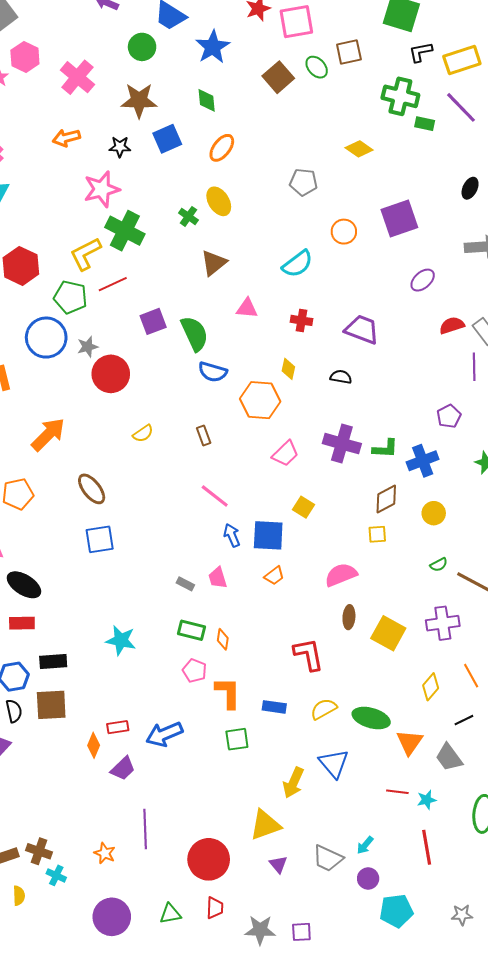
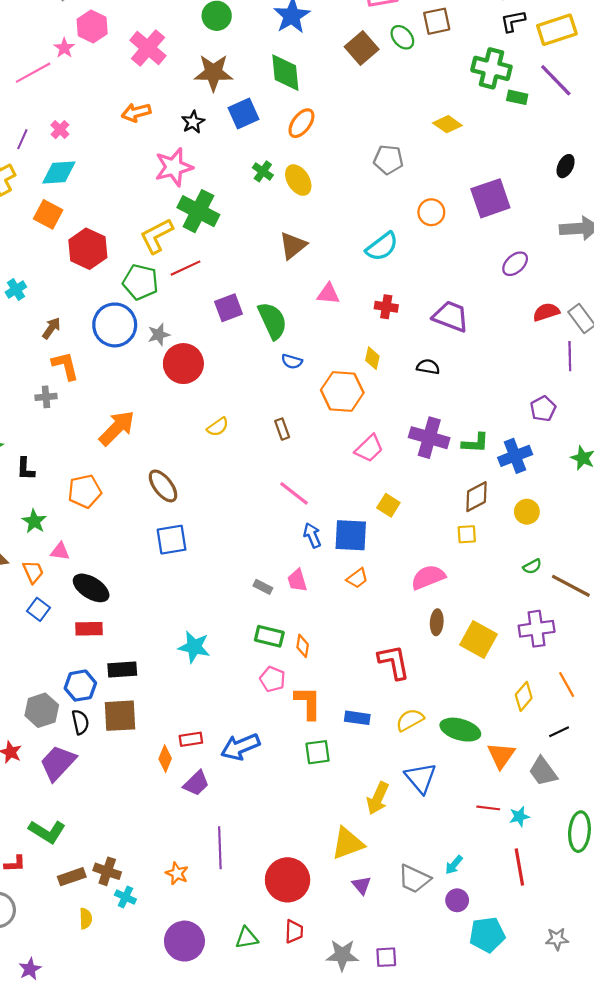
green diamond: (207, 100) -> (285, 73), size x1.5
black star: (120, 147) -> (193, 122), turned -30
green cross: (188, 216) -> (263, 171), moved
blue semicircle: (213, 372) -> (292, 361), size x0.7

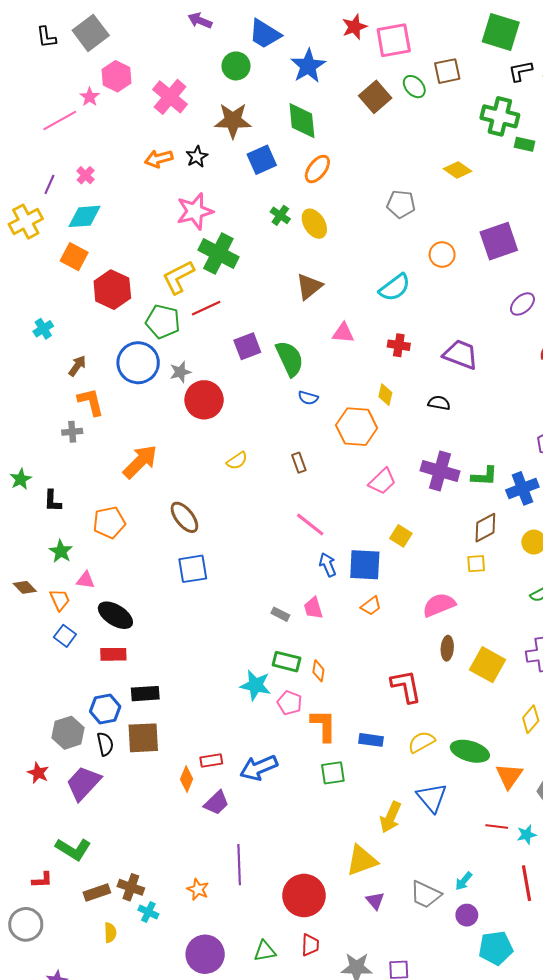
black star: (193, 122) -> (197, 157), moved
cyan star: (194, 647) -> (256, 685), moved

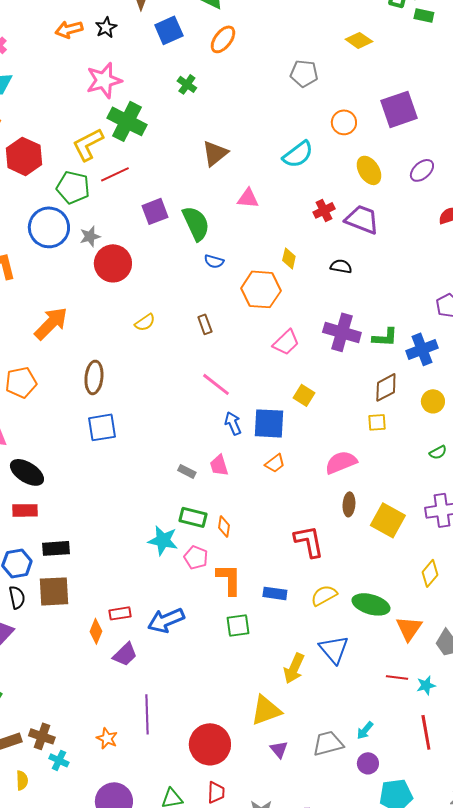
yellow ellipse: (314, 224) -> (369, 170), moved
red cross: (399, 345) -> (324, 210), moved, turned -35
brown ellipse: (184, 517) -> (94, 377), turned 44
gray trapezoid: (426, 894) -> (328, 743), turned 140

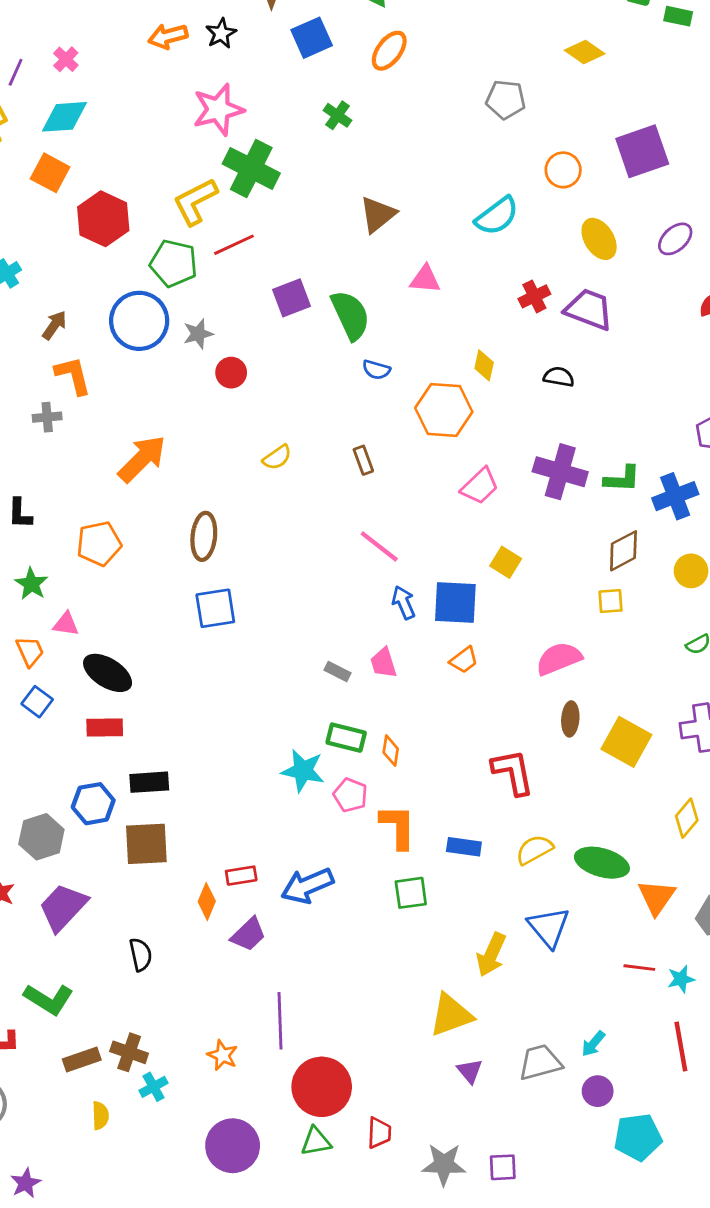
red circle: (113, 263) -> (231, 373), size x0.6
black semicircle: (17, 597) -> (141, 955), moved
red circle: (210, 744) -> (322, 1087), moved
cyan cross: (59, 760) -> (154, 1087), turned 36

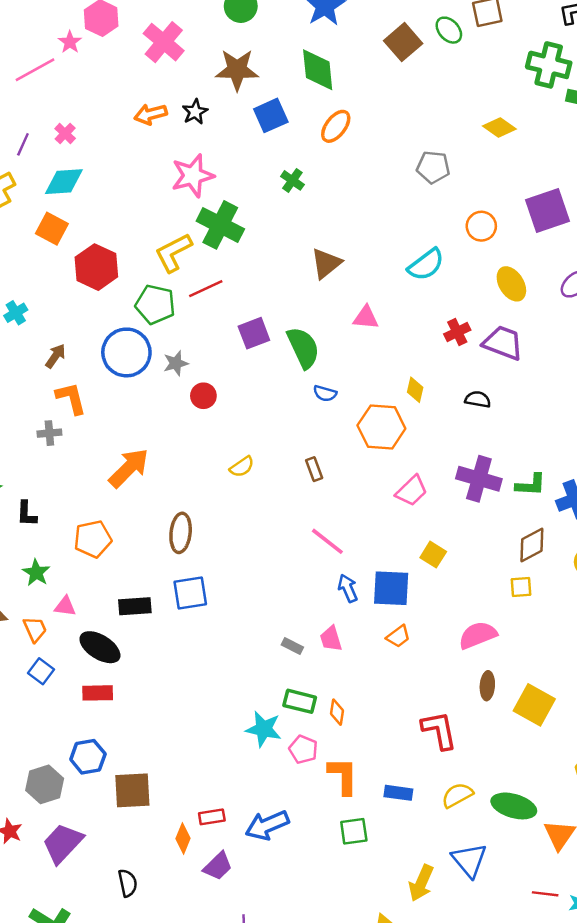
black rectangle: (149, 782) -> (135, 606), moved

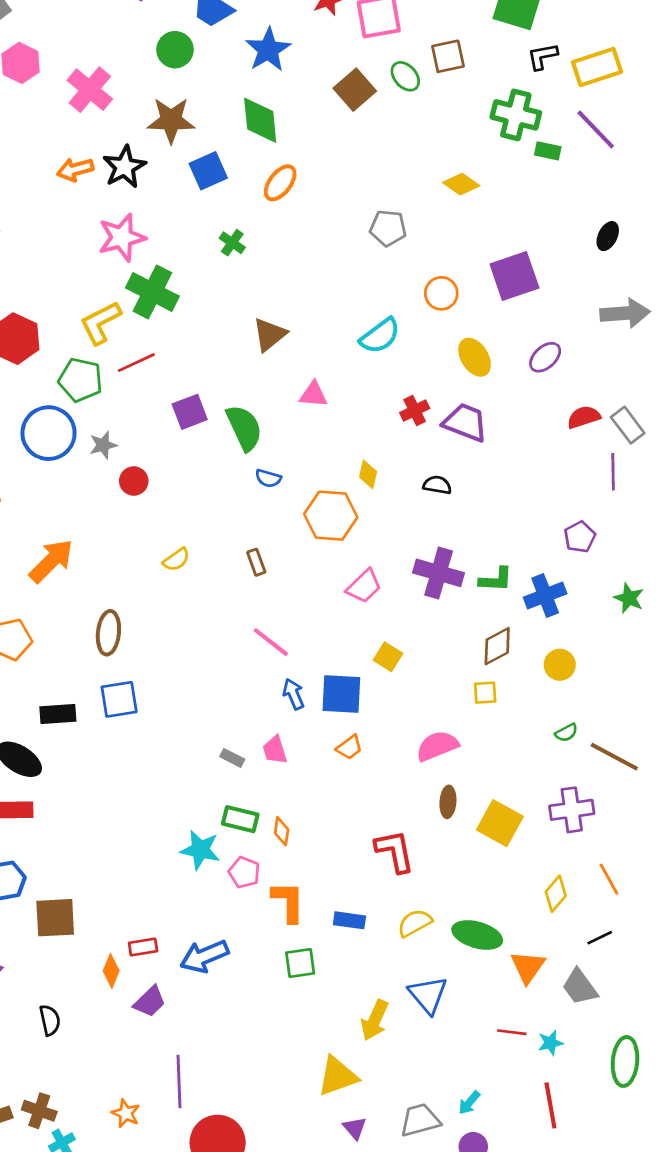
black star: (195, 112) -> (124, 167), size x1.5

